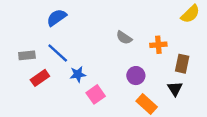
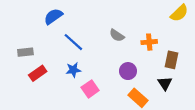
blue line: (58, 53) -> (73, 42), moved

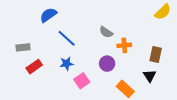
orange cross: (149, 42) -> (124, 45), moved
purple circle: (128, 71) -> (107, 64), moved

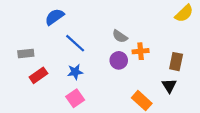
purple circle: (107, 64) -> (119, 60), moved
pink square: (82, 81) -> (75, 98), moved

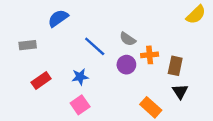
blue line: (75, 43) -> (95, 46), moved
gray rectangle: (26, 54) -> (28, 45), moved
brown rectangle: (176, 62) -> (175, 66), moved

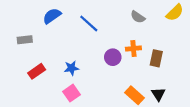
gray semicircle: (128, 39) -> (138, 17), moved
blue line: (95, 46) -> (89, 23), moved
black triangle: (180, 91) -> (158, 94), moved

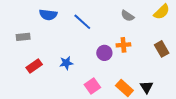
blue semicircle: (52, 16) -> (48, 15), turned -138
brown rectangle: (156, 58) -> (162, 49), moved, turned -42
pink square: (71, 93) -> (92, 86), moved

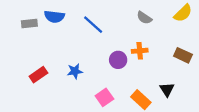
gray rectangle: (23, 37) -> (29, 23), moved
brown rectangle: (162, 49) -> (183, 55), turned -35
black triangle: (147, 87) -> (167, 89), moved

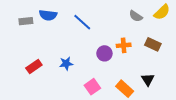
gray semicircle: (144, 18) -> (136, 16), moved
brown rectangle: (183, 55) -> (153, 44), moved

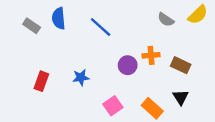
blue semicircle: (48, 15) -> (59, 18), turned 78
gray rectangle: (26, 21) -> (32, 26), turned 40
brown rectangle: (153, 44) -> (181, 65), moved
red rectangle: (34, 67) -> (41, 81), turned -35

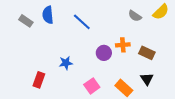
red rectangle: (41, 81) -> (39, 80), moved

